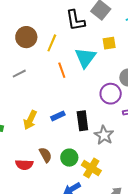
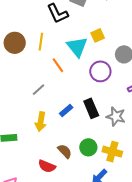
yellow square: (109, 43) -> (98, 35), moved
gray line: (19, 74) -> (38, 90), moved
purple circle: (111, 94) -> (100, 71), moved
red semicircle: (24, 165) -> (47, 166), turned 36

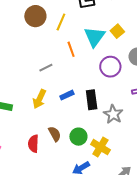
yellow square: (98, 35) -> (117, 31), turned -32
red semicircle: (47, 166) -> (33, 144), turned 54

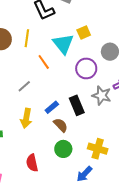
yellow square: (117, 31) -> (84, 32), turned 32
gray star: (113, 114) -> (102, 95), moved
brown semicircle: (55, 134) -> (61, 125), moved
green circle: (78, 137) -> (63, 149), moved

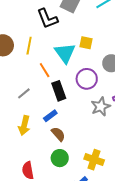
yellow square: (84, 32) -> (86, 43), turned 32
gray star: (102, 95) -> (101, 107), turned 30
black rectangle: (77, 105) -> (59, 91), moved

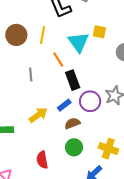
purple circle: (87, 79) -> (90, 101), moved
gray line: (24, 93) -> (31, 75), moved, turned -56
yellow arrow: (24, 126) -> (38, 115), turned -138
brown semicircle: (58, 134) -> (72, 123), turned -70

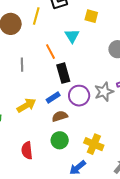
yellow square: (99, 32) -> (91, 16), moved
yellow line: (42, 35) -> (36, 16), moved
cyan triangle: (78, 42) -> (72, 36), size x0.7

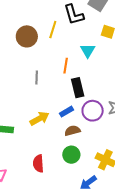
orange line: (51, 52) -> (66, 66), turned 35

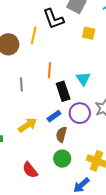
cyan triangle: (88, 51) -> (83, 79), moved
brown semicircle: (72, 131) -> (61, 135), turned -56
red semicircle: (38, 164) -> (30, 170), turned -30

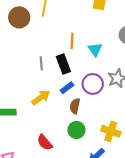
orange line: (49, 70) -> (72, 41), moved
gray line: (21, 84) -> (41, 63), moved
black rectangle: (63, 91) -> (63, 64), moved

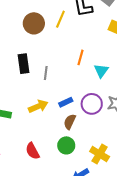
black rectangle: (63, 64) -> (24, 64), moved

